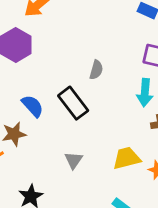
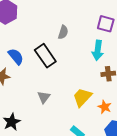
yellow trapezoid: (127, 158) -> (82, 97), turned -35

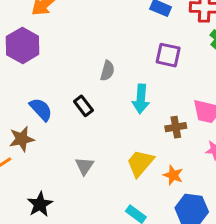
cyan arrow: (98, 50) -> (141, 99), moved
black rectangle: (45, 56) -> (83, 106), size x0.6

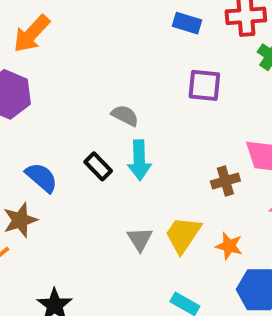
gray semicircle: (107, 71) -> (125, 115), turned -72
cyan arrow: (141, 99) -> (139, 160), moved
gray triangle: (84, 166) -> (140, 239), moved

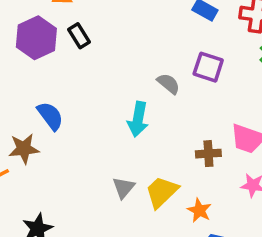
gray semicircle: (125, 115) -> (168, 84), moved
black rectangle: (98, 166) -> (79, 36), moved

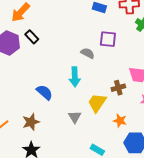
blue semicircle: (50, 116) -> (44, 92), moved
brown star: (24, 149) -> (31, 122), moved
yellow trapezoid: (162, 192) -> (97, 103), moved

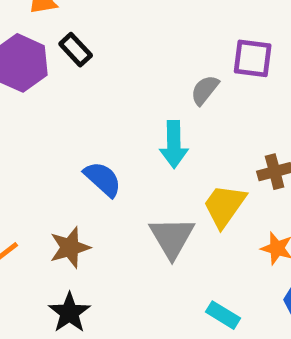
gray semicircle: (88, 53) -> (205, 90), turned -80
gray triangle: (75, 117) -> (172, 237), size x1.5

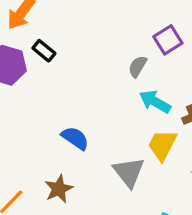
purple square: (253, 58) -> (168, 40), turned -32
cyan arrow: (174, 144) -> (155, 102), moved, turned 128

